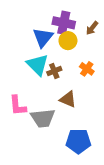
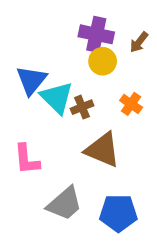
blue triangle: (43, 37) -> (31, 80), moved
brown triangle: (68, 99) -> (103, 150), size x1.4
gray trapezoid: (43, 118) -> (65, 204), moved, turned -35

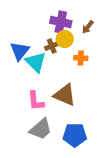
orange cross: (131, 104) -> (81, 58), moved, turned -32
brown cross: (82, 107) -> (52, 46), moved
pink L-shape: (27, 159) -> (36, 101), moved

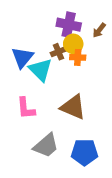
orange cross: (81, 58) -> (78, 57), moved
pink L-shape: (36, 101) -> (26, 108), moved

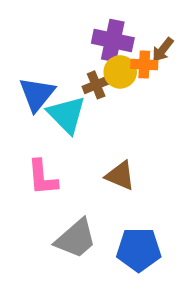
orange cross: (78, 57) -> (144, 65), moved
brown triangle: (73, 107) -> (120, 176), size x0.7

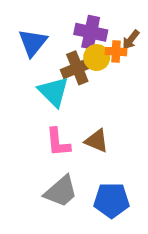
brown cross: (96, 85) -> (77, 68), size x1.5
blue triangle: (37, 94) -> (33, 43), moved
pink L-shape: (42, 177) -> (58, 142), moved

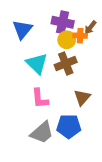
brown cross: (77, 68) -> (66, 63), moved
brown triangle: (97, 141) -> (82, 97), moved, turned 48
blue pentagon: (112, 200) -> (69, 126), moved

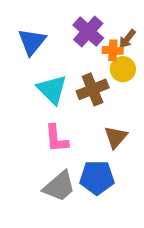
purple cross: (63, 22) -> (88, 32), turned 30
yellow circle: (67, 40) -> (123, 69), moved

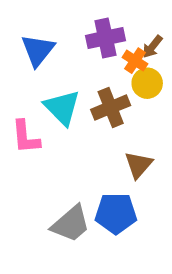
purple cross: (88, 32) -> (105, 38), turned 36
orange cross: (113, 50) -> (135, 61), turned 30
pink L-shape: (56, 139) -> (26, 137), moved

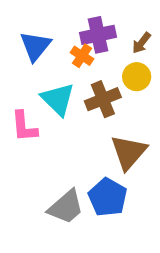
orange cross: (135, 61) -> (82, 56), moved
brown triangle: (138, 165) -> (129, 152), size x1.4
blue pentagon: (116, 213) -> (108, 197), turned 30

